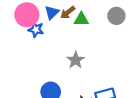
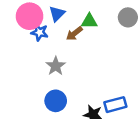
brown arrow: (68, 12) -> (74, 34), moved
gray star: (76, 60) -> (56, 66), moved

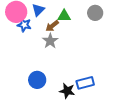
gray star: (56, 66) -> (50, 41), moved

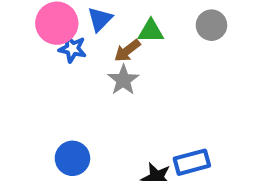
blue circle: (37, 80) -> (72, 158), moved

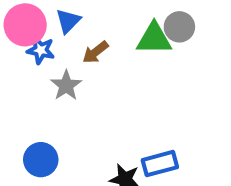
green triangle: (151, 31) -> (154, 39), moved, size x1.4
gray star: (123, 80) -> (66, 85), moved

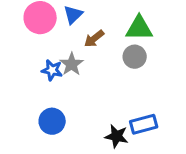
gray circle: (179, 27) -> (135, 57), moved
blue star: (41, 50) -> (52, 70), moved

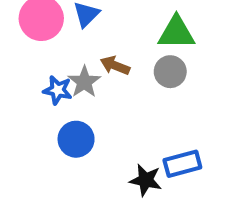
brown arrow: (94, 39) -> (115, 65), moved, turned 60
blue circle: (52, 121) -> (76, 139), moved

